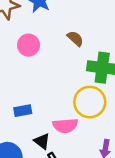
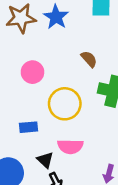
pink circle: (29, 45) -> (32, 72), moved
yellow circle: (90, 102) -> (65, 104), moved

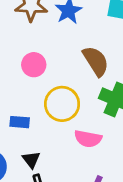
brown semicircle: (89, 59) -> (96, 61), size x1.6
pink semicircle: (70, 146) -> (88, 139), moved

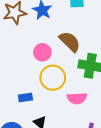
pink circle: (34, 65) -> (42, 52), moved

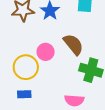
yellow circle: (53, 78) -> (26, 67), moved

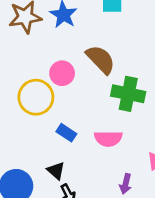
blue rectangle: (24, 94) -> (66, 133), moved, turned 40

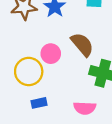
blue rectangle: (66, 133) -> (39, 103), moved, turned -49

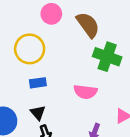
pink circle: (51, 54) -> (51, 14), moved

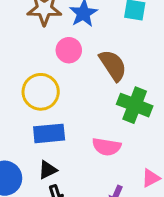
blue rectangle: (38, 83) -> (49, 133), size x1.5
black triangle: (38, 113) -> (48, 170), turned 42

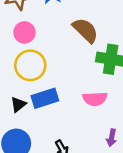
pink circle: (69, 50) -> (24, 32), moved
black triangle: (48, 170) -> (18, 104), moved

